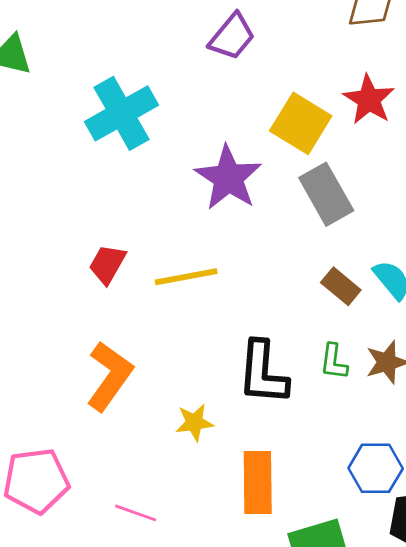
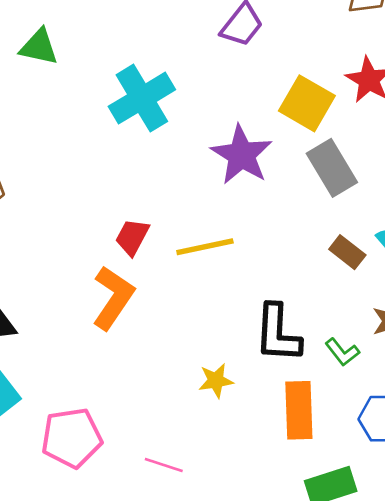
green L-shape: (334, 362) -> (342, 352), moved, turned -44
orange L-shape: (109, 376) -> (113, 298), moved
orange rectangle: (258, 483) -> (299, 410), moved

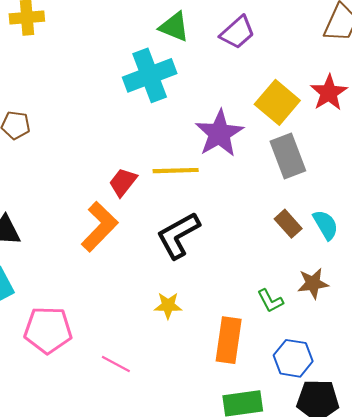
green triangle: (39, 47) -> (174, 27), moved
yellow line: (205, 247) -> (176, 171), moved
black L-shape: (278, 333) -> (178, 235), moved, turned 48

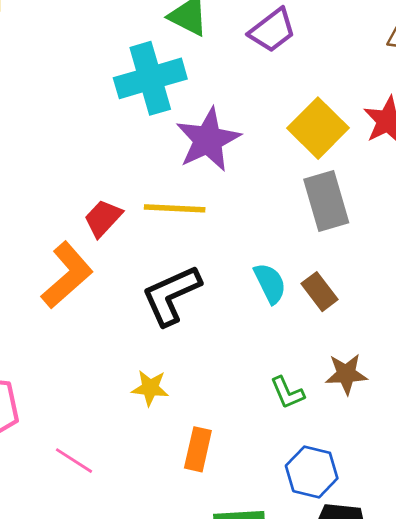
purple star: (219, 133) -> (208, 140), moved
cyan semicircle: (326, 225) -> (270, 283), moved
orange rectangle: (229, 340) -> (198, 449), moved, size x0.7

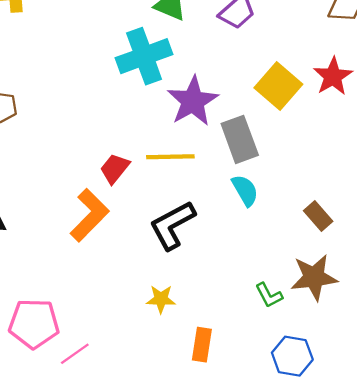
gray rectangle: (326, 201) -> (240, 139), moved
cyan semicircle: (270, 283) -> (245, 190), moved
brown rectangle: (319, 292) -> (318, 216), moved
brown star: (346, 374) -> (314, 277), size x1.4
pink line: (74, 461) -> (75, 354), moved, turned -64

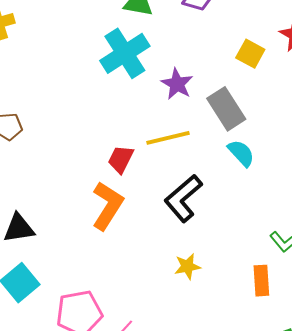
yellow square: (278, 86) -> (250, 54), size x0.7
purple star: (193, 101) -> (177, 84), size x0.7
orange rectangle: (202, 345) -> (261, 281), moved

